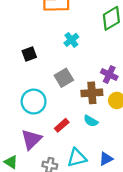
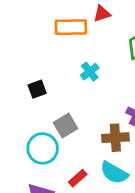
gray square: (64, 78) -> (66, 126), moved
cyan semicircle: (91, 121) -> (114, 173), size x1.5

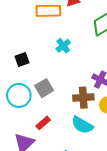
cyan circle: (43, 148) -> (19, 95), moved
red rectangle: (78, 178) -> (43, 123), moved

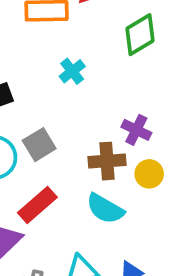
red rectangle: (43, 123) -> (37, 205), size x1.5

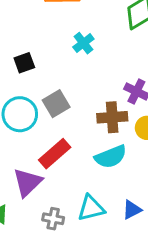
cyan semicircle: (105, 209) -> (111, 157), turned -52

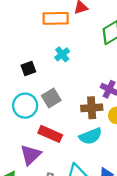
cyan cross: (83, 43) -> (62, 54), moved
red rectangle: (55, 154) -> (50, 134), turned 65

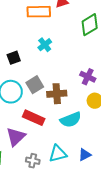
brown cross: (92, 108) -> (57, 94), moved

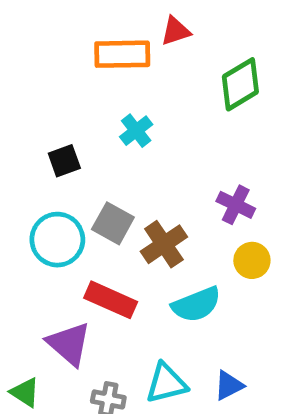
gray square: (35, 85) -> (113, 223), turned -30
brown cross: (57, 94) -> (164, 244), turned -30
purple triangle: (16, 137) -> (69, 344), turned -35

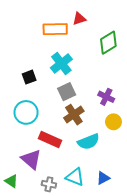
cyan cross: (136, 131) -> (61, 64), size x1.5
gray square: (113, 223) -> (67, 92), moved, turned 36
cyan triangle: (166, 383) -> (75, 177), turned 36

